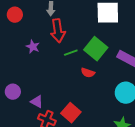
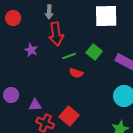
green square: (96, 49) -> (94, 52), size x0.7
red semicircle: (88, 73) -> (76, 73), moved
purple triangle: (37, 102) -> (35, 105), turned -32

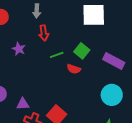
red arrow: (56, 34) -> (44, 33), size x0.7
red semicircle: (76, 73) -> (74, 69), moved

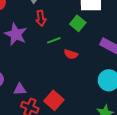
purple star: (19, 49) -> (16, 34), size x1.6
green square: (82, 51) -> (78, 23), moved

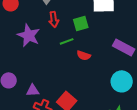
green square: (78, 23) -> (81, 23), moved, turned 35

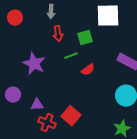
purple star: (29, 35) -> (34, 64), moved
red semicircle: (84, 55) -> (88, 70), turned -56

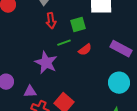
purple star: (34, 64) -> (46, 63), moved
red semicircle: (88, 70) -> (85, 50), moved

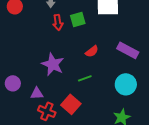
green square: (78, 25) -> (78, 19), moved
green line: (64, 43) -> (85, 78), moved

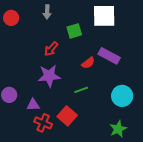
red arrow: (58, 22) -> (51, 49), moved, turned 49
purple rectangle: (128, 50) -> (109, 56), moved
purple star: (53, 64) -> (49, 76), turned -30

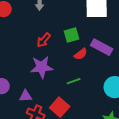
green square: (74, 31) -> (72, 35), moved

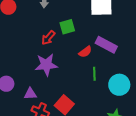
green square: (72, 35) -> (67, 27), moved
green line: (74, 81) -> (94, 74), moved, turned -72

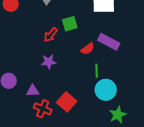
purple star: (46, 65) -> (49, 62), size x0.7
cyan circle: (119, 85) -> (106, 90), moved

